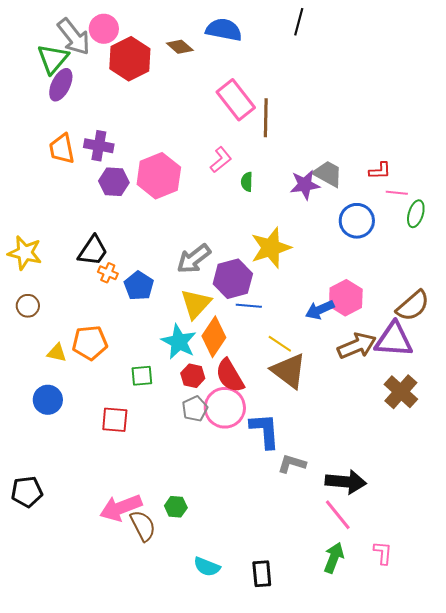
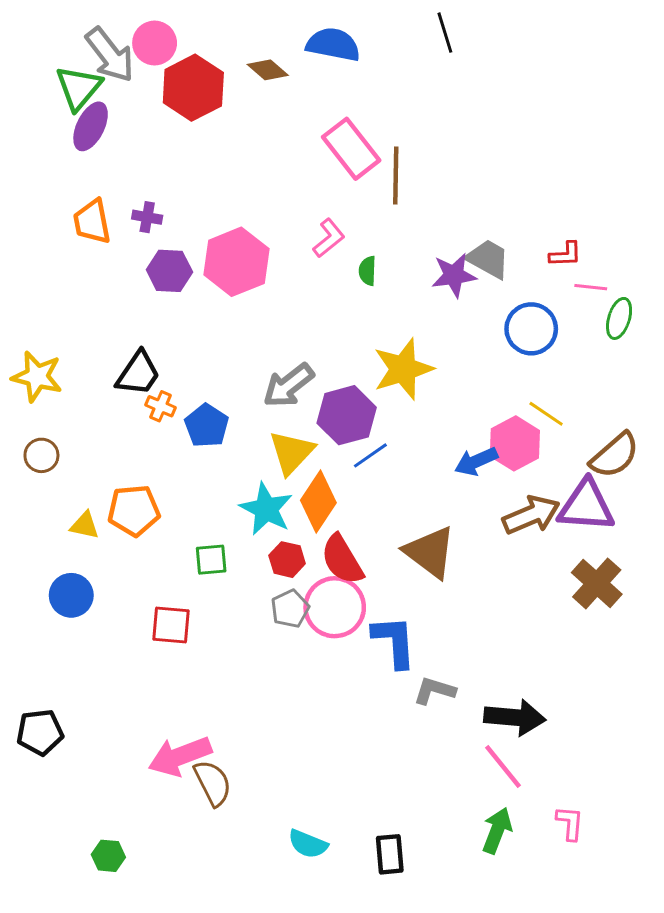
black line: (299, 22) -> (445, 33), turned -32
purple cross: (99, 146) -> (147, 217), size x0.7
blue line: (249, 306) -> (370, 455), turned -40
yellow line: (280, 344) -> (546, 414), moved
green hexagon: (176, 507) -> (108, 856), moved

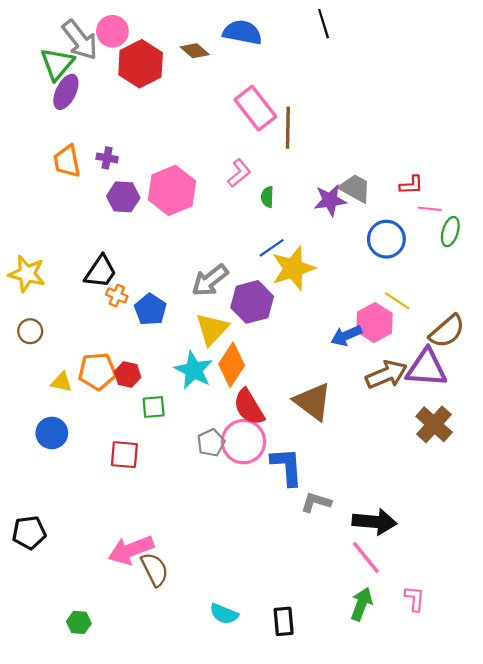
blue line: (370, 455) -> (272, 248), moved
red hexagon: (287, 560) -> (128, 374), moved

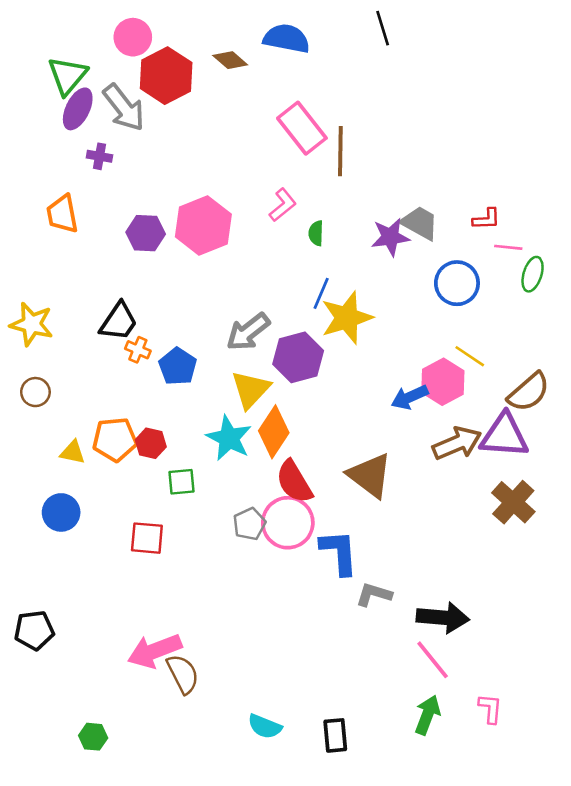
gray arrow: (80, 40) -> (124, 108), moved
purple cross: (107, 158) -> (99, 156), moved
orange trapezoid: (67, 161) -> (62, 214), moved
blue line: (272, 248) -> (321, 293), turned -32

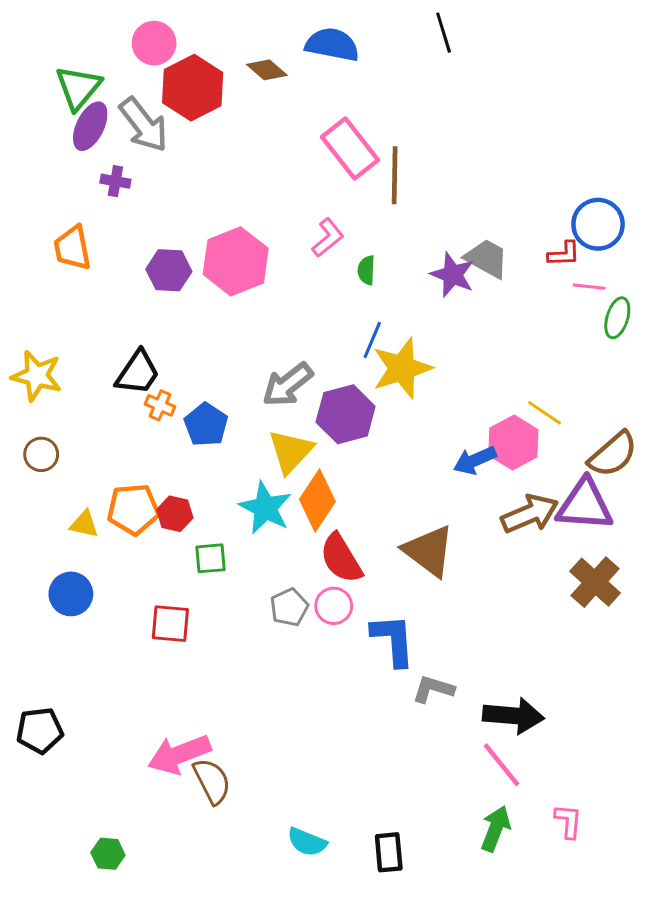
purple star: (390, 237) -> (452, 275), turned 30
blue circle: (457, 283) -> (598, 224), moved
pink circle: (288, 523) -> (334, 606), size x0.6

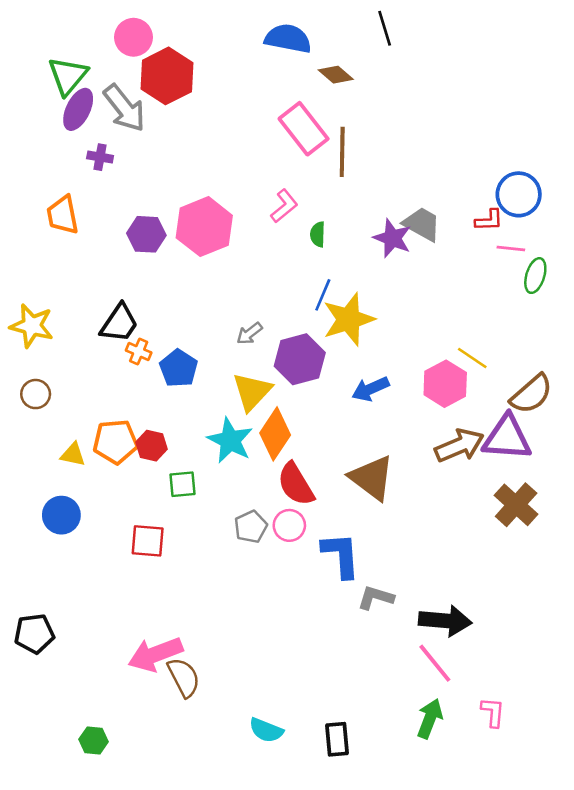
brown diamond: (267, 70) -> (336, 75), moved
gray arrow: (288, 385) -> (249, 333), size x0.6
blue arrow: (475, 460) -> (370, 389), moved

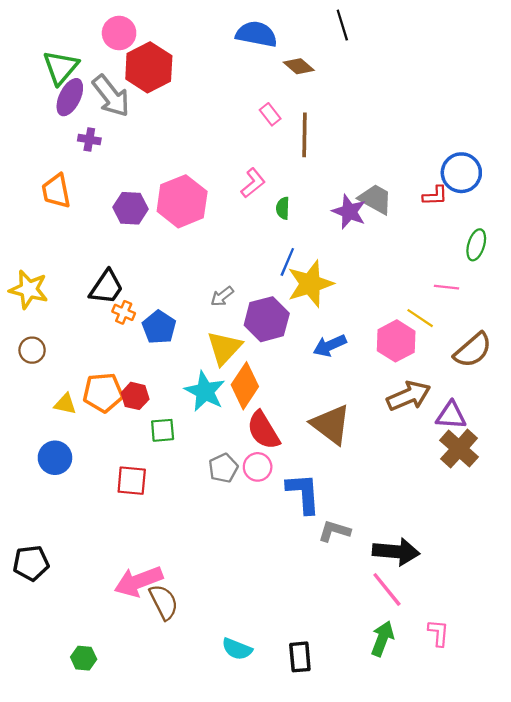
pink rectangle: (304, 129) -> (270, 114), size x0.5
pink line: (511, 248) -> (446, 287), moved
purple triangle: (507, 438) -> (451, 415), moved, size x0.7

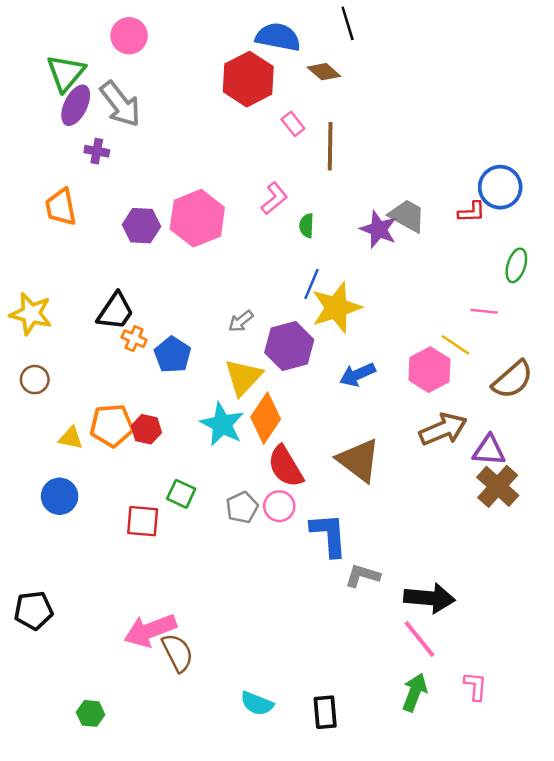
black line: (342, 25) -> (348, 23), moved
red hexagon: (149, 67) -> (248, 79), moved
green square: (163, 430) -> (181, 494), moved, turned 30

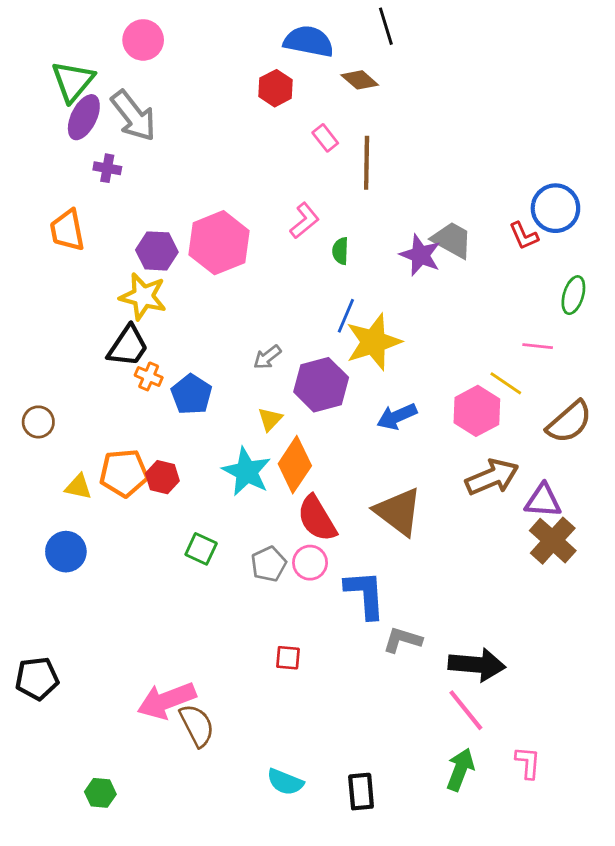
red hexagon: (248, 79) -> (276, 88), size x0.6
red L-shape: (472, 212) -> (524, 236), turned 68
yellow star: (31, 314) -> (143, 296), moved
yellow triangle: (243, 377) -> (270, 419), size x0.6
red square: (143, 521) -> (288, 658), moved, size x0.7

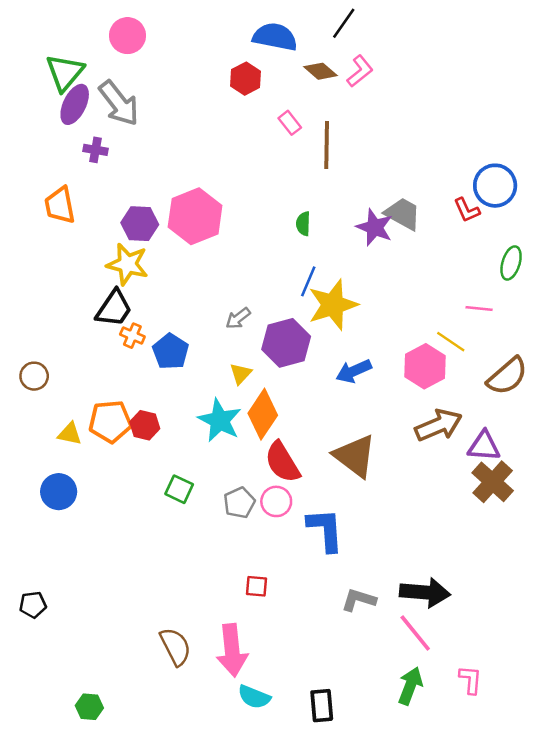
black line: (386, 26) -> (344, 23), turned 52
pink L-shape: (304, 221) -> (360, 71), moved
gray L-shape: (402, 640) -> (359, 600), moved
black pentagon: (37, 678) -> (33, 605), size x0.7
pink arrow: (167, 701) -> (232, 650), moved, turned -75

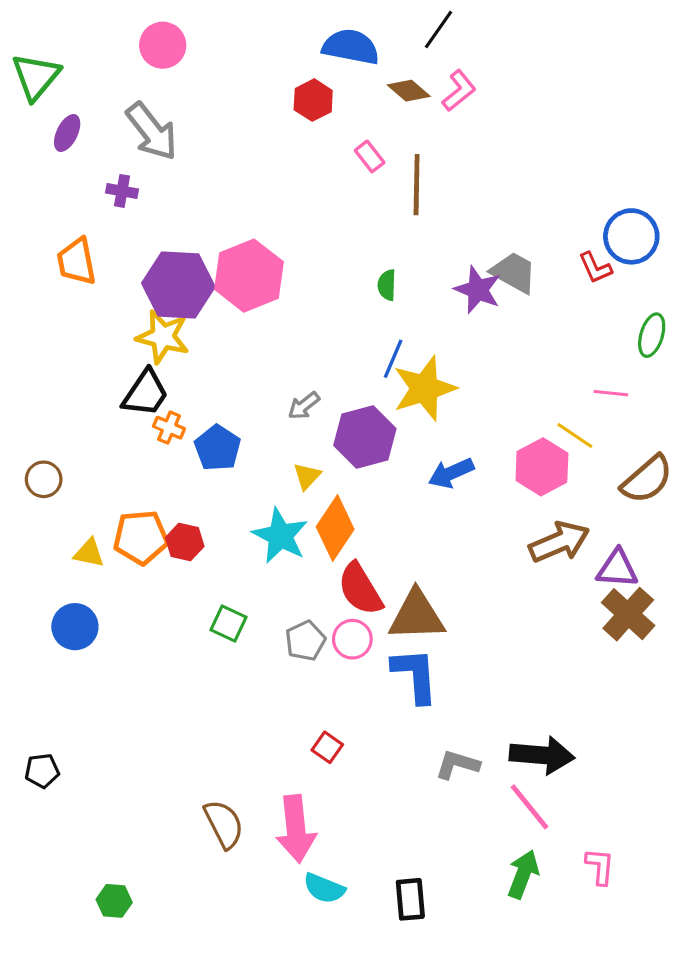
green triangle: (65, 72) -> (36, 77), moved
purple ellipse: (75, 104) -> (67, 133), moved, size x0.7
purple hexagon: (140, 224) -> (178, 285), size x1.5
brown triangle: (355, 456) -> (417, 616), moved, turned -39
red square: (257, 586) -> (327, 747), turned 30

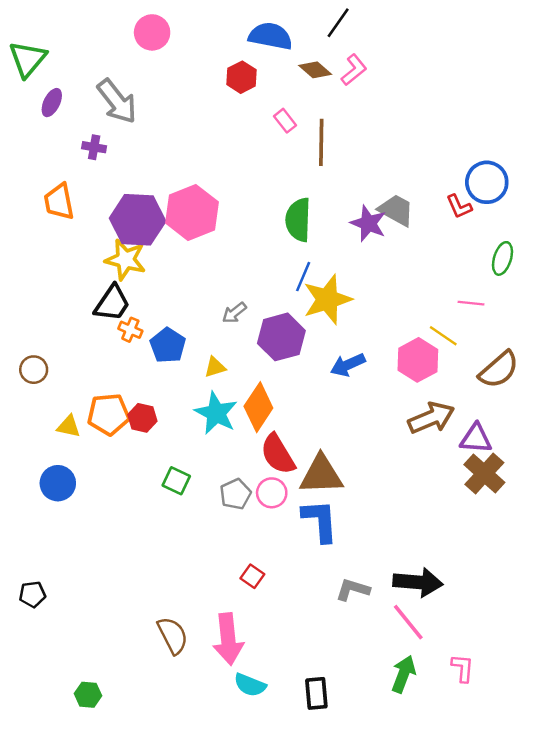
pink circle: (163, 45) -> (152, 32), moved
green semicircle: (387, 285) -> (298, 220), size x1.8
yellow triangle: (307, 476) -> (215, 367), moved, turned 30

